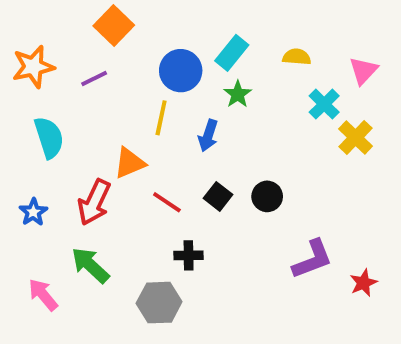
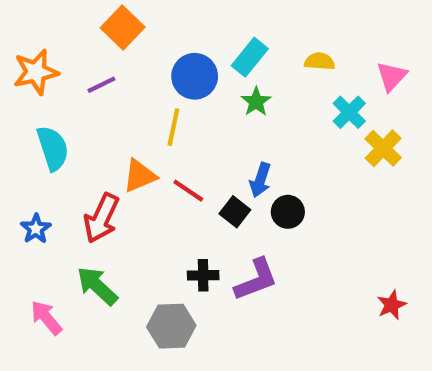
blue arrow: (208, 135) -> (260, 180), moved
red line: (167, 202) -> (188, 191), moved
purple L-shape: (312, 259) -> (256, 280), moved

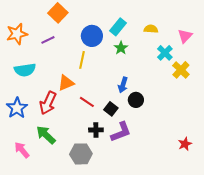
cyan semicircle: (53, 148) -> (25, 70), turned 100
red line: (188, 191) -> (87, 102), moved
black square: (235, 212) -> (111, 109), moved
blue star: (36, 229) -> (17, 108), size x1.5

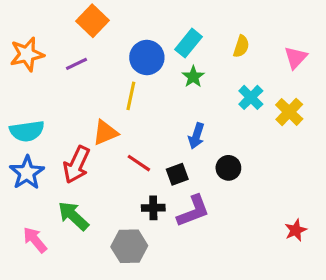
yellow semicircle: (151, 29) -> (241, 46), turned 104
cyan cross: (165, 53) -> (251, 97), moved
cyan semicircle: (25, 70) -> (27, 131), moved
black circle: (136, 100) -> (228, 168), moved
black square: (111, 109) -> (177, 174), turned 32

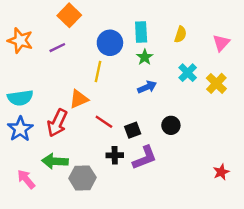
cyan rectangle: (188, 43) -> (141, 32), turned -42
orange star: (27, 54) -> (20, 40), turned 30
blue arrow: (196, 136) -> (147, 87), moved, turned -132
green arrow: (73, 216) -> (55, 161), turned -40
gray hexagon: (129, 246) -> (82, 178), moved

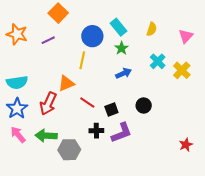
cyan rectangle: (141, 32) -> (118, 27), turned -36
pink arrow: (26, 179) -> (18, 135), moved

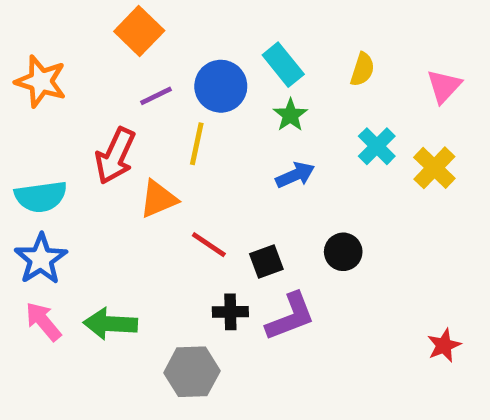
purple line: (48, 40) -> (156, 96), moved
red arrow: (48, 103) -> (115, 156), moved
gray hexagon: (69, 150) -> (192, 372), moved

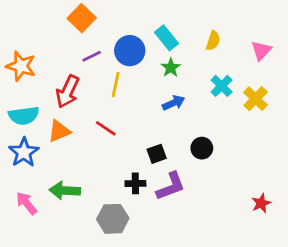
orange star: (41, 81) -> (21, 66), moved
orange triangle: (158, 199) -> (59, 131), moved
red line: (209, 245) -> (106, 128), moved
pink arrow: (43, 321) -> (27, 203), moved

